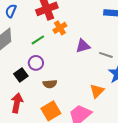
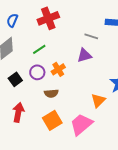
orange cross: (60, 28) -> (58, 69), moved
gray line: (106, 55) -> (91, 36), moved
black square: (21, 75) -> (15, 79), moved

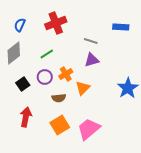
gray line: (91, 36) -> (91, 41), moved
orange triangle: (98, 100) -> (83, 88), moved

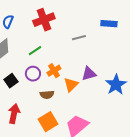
gray line: (91, 41) -> (79, 38), turned -32
purple triangle: (92, 60) -> (89, 74), moved

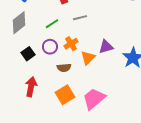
gray line: (79, 38) -> (80, 18), moved

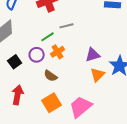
green line: (52, 24) -> (48, 37), moved
orange triangle: (88, 58) -> (98, 75), moved
brown semicircle: (64, 68) -> (51, 76), turned 40

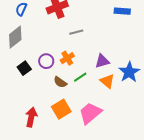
green line: (48, 37) -> (80, 77), moved
orange triangle: (98, 75) -> (107, 81), turned -35
red arrow: (18, 95) -> (31, 117), moved

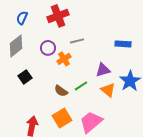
blue rectangle: (122, 11) -> (123, 44), moved
orange cross: (67, 58) -> (64, 59), moved
purple circle: (46, 61) -> (48, 48), moved

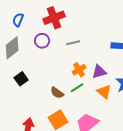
purple circle: (48, 48) -> (42, 41), moved
orange cross: (64, 59) -> (79, 70), moved

